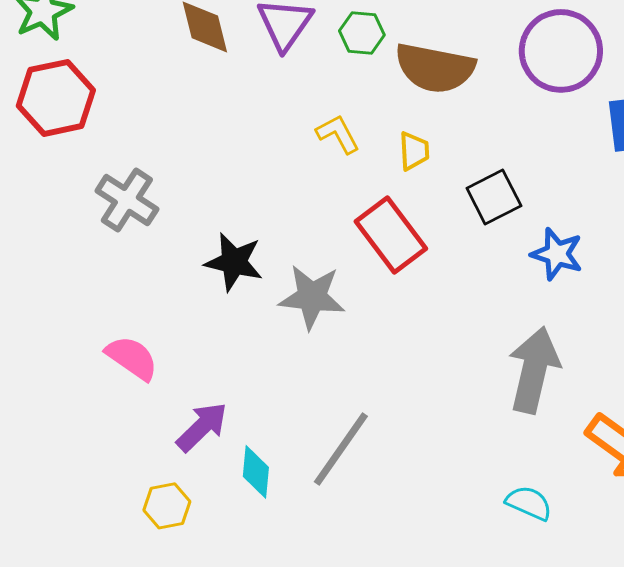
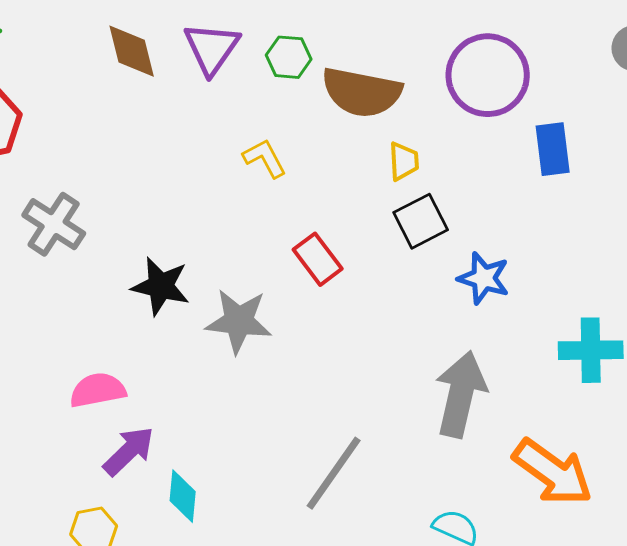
yellow trapezoid: (414, 151) -> (404, 161), moved
red rectangle: (391, 235) -> (318, 259), size x0.7
pink semicircle: (132, 358) -> (98, 390), moved, turned -46
gray line: (341, 449) -> (334, 473), moved

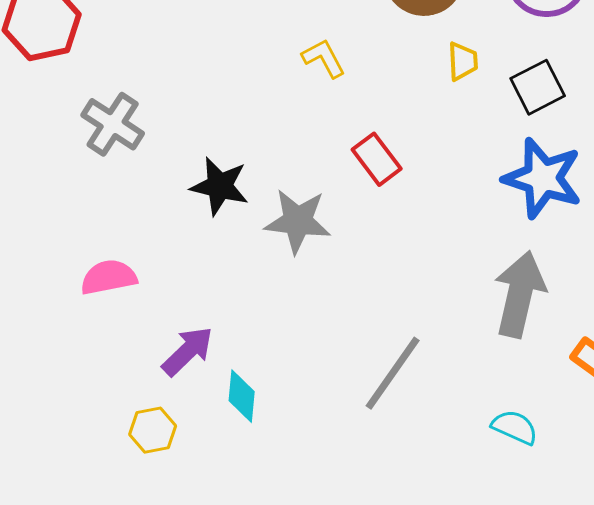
black square: (421, 221) -> (538, 87), moved
blue star: (484, 278) -> (543, 178), size x1.5
pink semicircle: (98, 390) -> (109, 277), moved

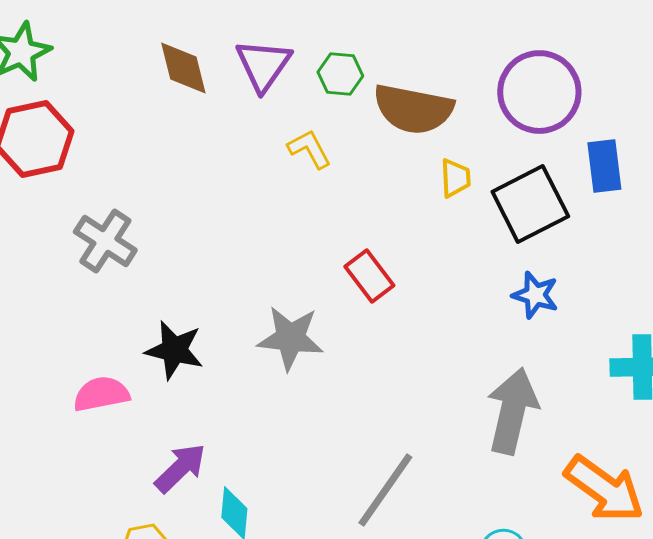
yellow L-shape: (324, 58) -> (309, 149), moved
black square: (538, 87) -> (530, 204), size x1.4
blue star: (543, 178) -> (535, 295), size x0.6
black star: (220, 186) -> (174, 350), moved

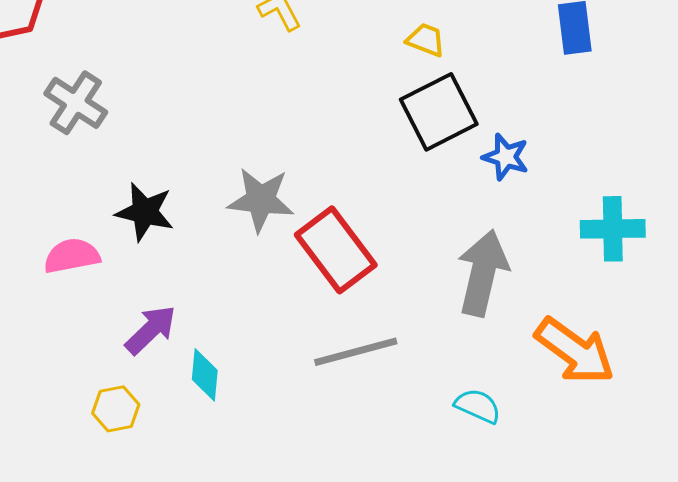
yellow trapezoid: (455, 178) -> (426, 40), turned -66
black square: (530, 204) -> (439, 112), moved
red rectangle: (369, 276) -> (336, 250), moved, size x1.6
gray line: (385, 490) -> (356, 352), turned 40

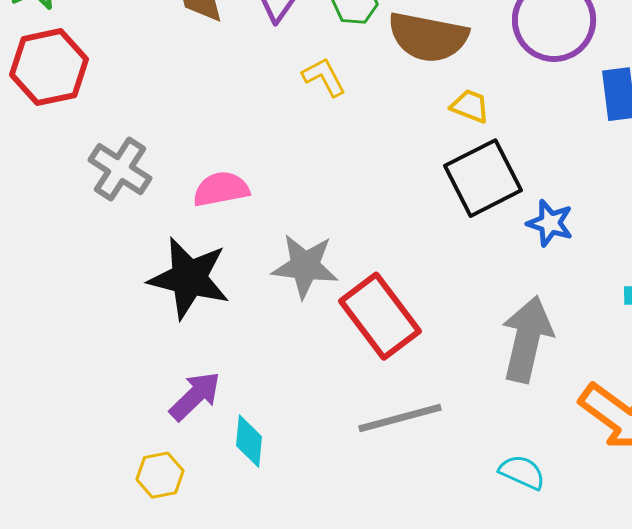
black star: (145, 212) -> (189, 278), size x1.4
pink semicircle: (72, 256) -> (221, 189), moved

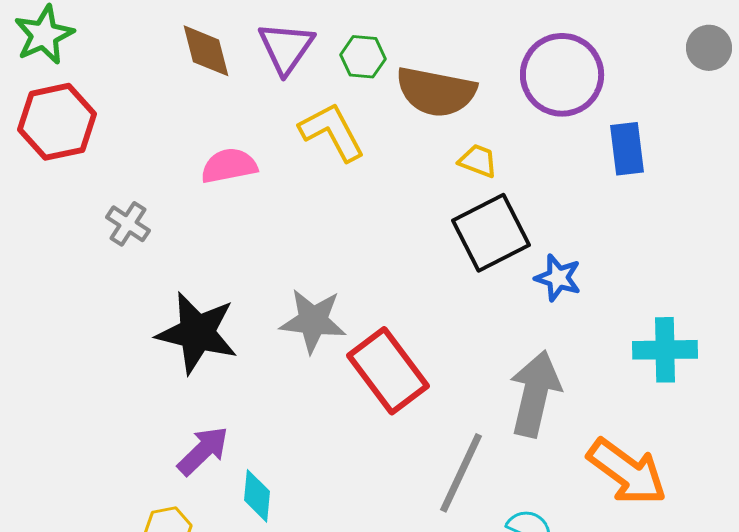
yellow L-shape: (324, 77) -> (332, 132), size x1.5
gray cross: (120, 169) -> (128, 224), size x0.7
pink semicircle: (221, 189) -> (229, 166), moved
gray line: (400, 418) -> (461, 473), moved, turned -50

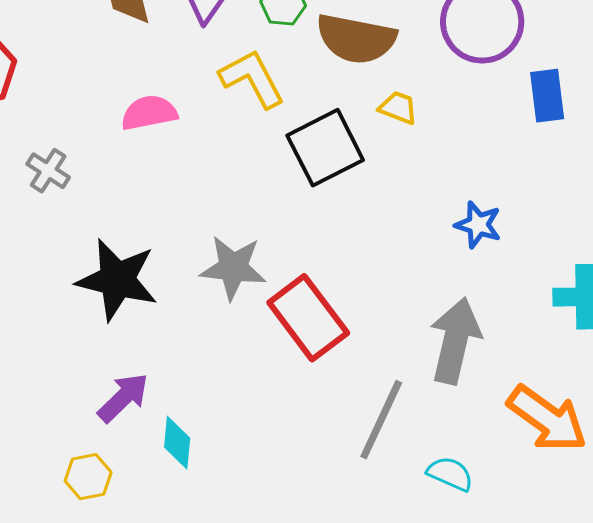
black square: (491, 233) -> (325, 148), moved

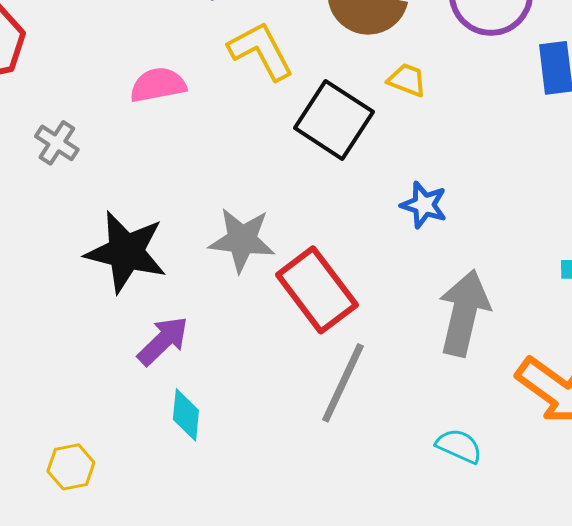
black square: (325, 148) -> (334, 120), turned -30
blue star: (478, 225) -> (424, 205), moved
purple arrow: (123, 398) -> (163, 341), moved
gray line: (381, 420) -> (343, 383), moved
yellow hexagon: (88, 477) -> (71, 467), moved

